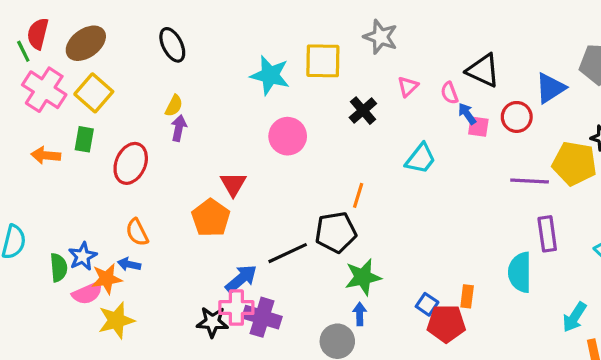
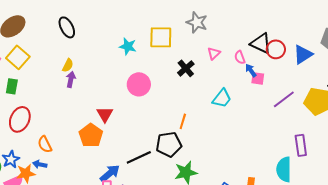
cyan star: (270, 75) -> (128, 46), size x0.7
red circle: (517, 117) -> (276, 49), moved
red ellipse: (131, 163) -> (20, 119), moved
purple line: (530, 181) -> (284, 99), moved, turned -40

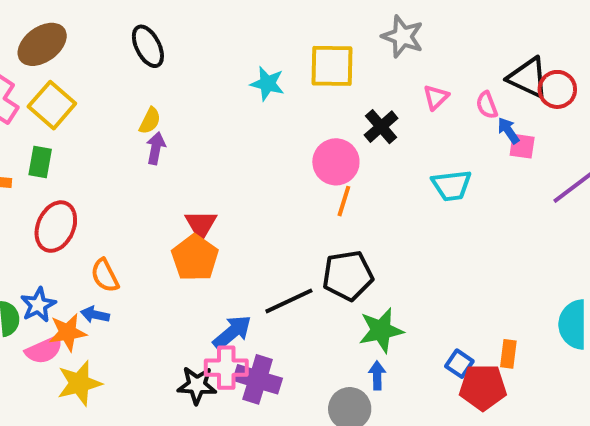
pink circle: (139, 84) -> (336, 162), moved
cyan trapezoid: (222, 98) -> (452, 185), turned 45
red triangle: (105, 114) -> (201, 225), moved
orange line: (183, 121) -> (344, 201), moved

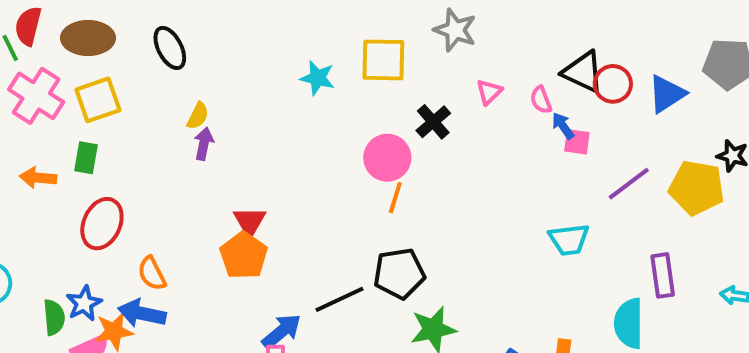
brown ellipse: (42, 44) -> (88, 38), turned 36
black ellipse: (148, 46) -> (170, 48), moved
yellow square: (52, 105) -> (98, 100), turned 30
cyan trapezoid: (452, 185) -> (569, 240), moved
blue arrow: (95, 315) -> (142, 313), size x1.6

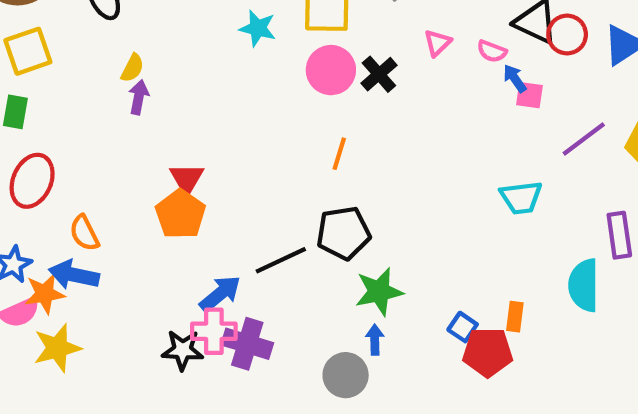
pink semicircle: (541, 100) -> (492, 51), turned -48
pink circle: (387, 158) -> (331, 70), moved

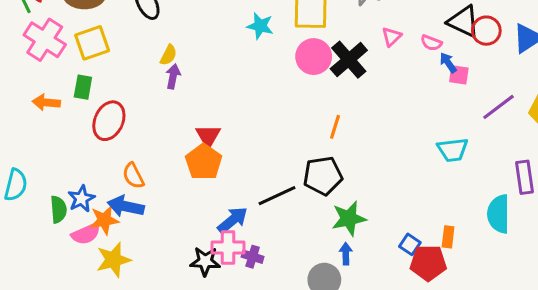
black cross: (379, 74) -> (349, 60), size x1.4
orange line: (339, 154) -> (335, 127), moved
red ellipse: (32, 181) -> (109, 121), moved
purple cross: (247, 344) -> (253, 257), size x0.6

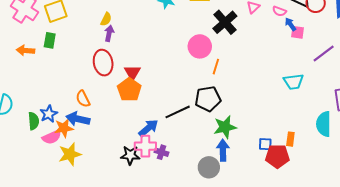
pink circle: (314, 57) -> (200, 46), moved
red ellipse: (109, 121) -> (103, 63), moved, turned -35
blue square: (410, 244) -> (265, 144), turned -32
blue arrow: (346, 254) -> (223, 150), size x1.5

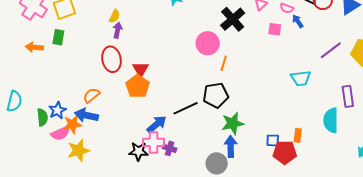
pink square: (297, 32) -> (275, 29), moved
orange semicircle: (83, 99) -> (91, 95), turned 78

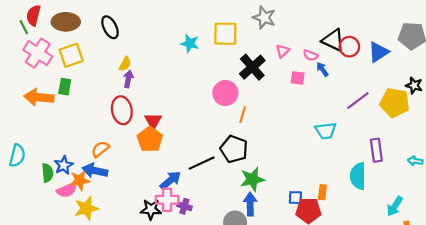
orange arrow: (34, 47) -> (39, 97), size x1.5
black pentagon: (216, 95) -> (234, 149), turned 30

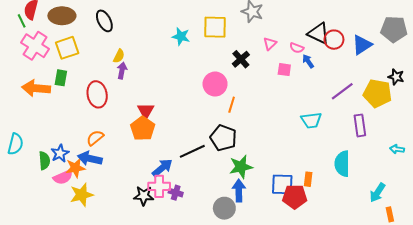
black cross: (252, 67) -> (241, 59), size x0.7
red ellipse: (122, 110) -> (97, 94), moved
purple rectangle: (376, 150) -> (360, 125), moved
blue square: (295, 198) -> (282, 184), size x1.6

